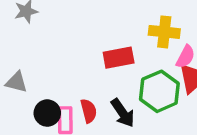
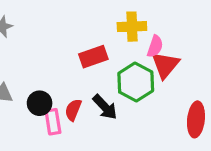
red semicircle: (89, 111) -> (73, 110), turned -135
black circle: (47, 113) -> (40, 103), moved

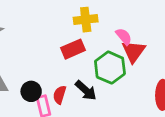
yellow cross: (132, 27) -> (86, 20), moved
pink semicircle: (155, 46) -> (124, 37), turned -54

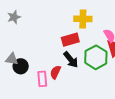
black arrow: (86, 90) -> (71, 60), moved
black circle: (31, 91) -> (21, 66), moved

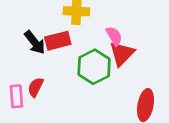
black arrow: (71, 60) -> (35, 42), moved

